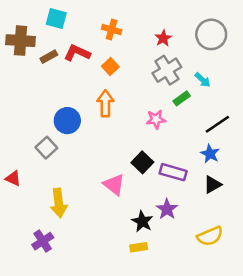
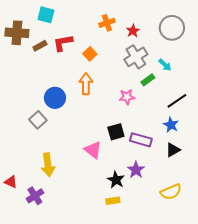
orange cross: (112, 30) -> (107, 23), moved, turned -35
red L-shape: (77, 53) -> (63, 43), turned -35
black square: (142, 162) -> (116, 132), turned 30
red triangle: (13, 178) -> (11, 182), moved

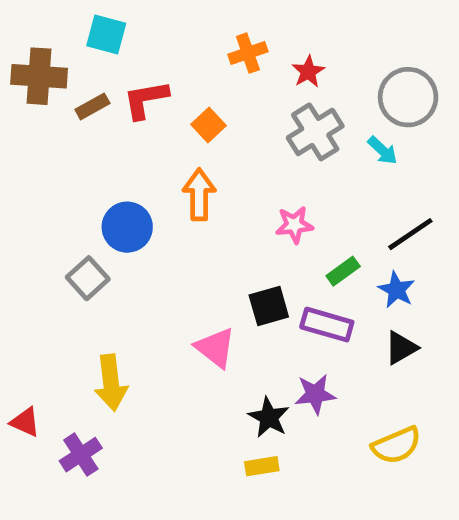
gray circle: (172, 28) -> (408, 97), moved
green rectangle: (148, 80) -> (343, 271), moved
purple star: (136, 170) -> (315, 394), turned 30

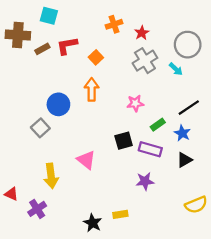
pink triangle: (215, 348) -> (86, 160), moved
black star: (269, 417) -> (93, 223), moved
yellow semicircle: (396, 445) -> (196, 205), moved

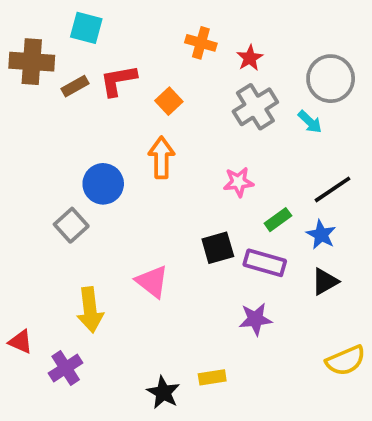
orange cross: (114, 24) -> (201, 43), turned 35

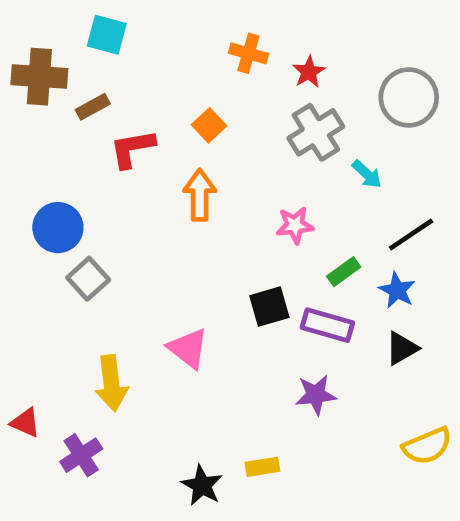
red L-shape: (118, 80) -> (132, 149), moved
cyan arrow: (310, 122) -> (367, 174), moved
blue circle: (103, 184) -> (58, 228), moved

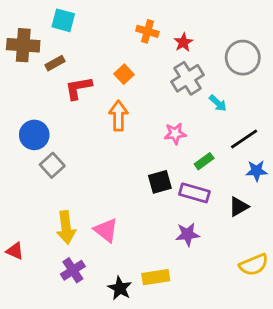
blue star: (397, 290) -> (257, 171), moved, turned -30
pink triangle: (188, 348) -> (106, 230), moved
purple cross: (81, 455) -> (73, 270), moved
yellow rectangle: (262, 467) -> (156, 277), size x1.4

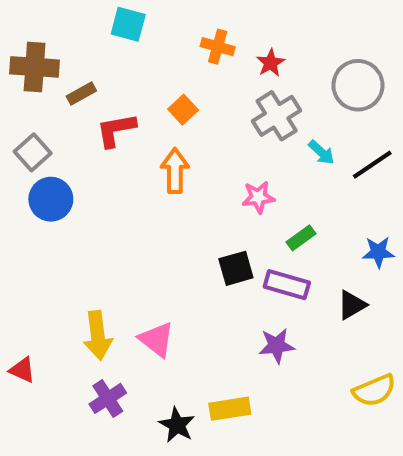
cyan square: (63, 20) -> (128, 24), moved
black line: (244, 139) -> (372, 165), moved
gray square: (52, 165) -> (33, 152), moved

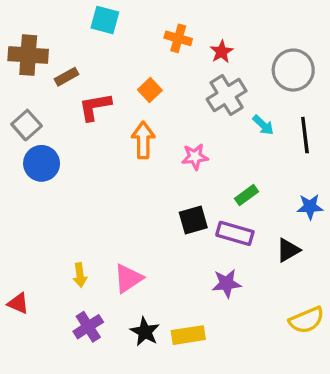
black line: (372, 165) -> (305, 135), turned -63
pink star: (258, 197) -> (195, 157), moved
yellow arrow: (98, 335) -> (80, 275), size x0.6
pink triangle: (157, 339) -> (128, 278), turned 48
black star: (177, 425) -> (145, 332), moved

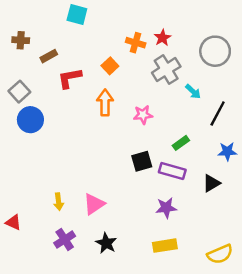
orange cross: (178, 38) -> (136, 43), moved
brown cross: (28, 55) -> (21, 40), size x0.6
black line: (305, 135) -> (218, 114), moved, turned 35
yellow semicircle: (307, 320) -> (220, 254), moved
yellow rectangle: (188, 335) -> (165, 246), moved

